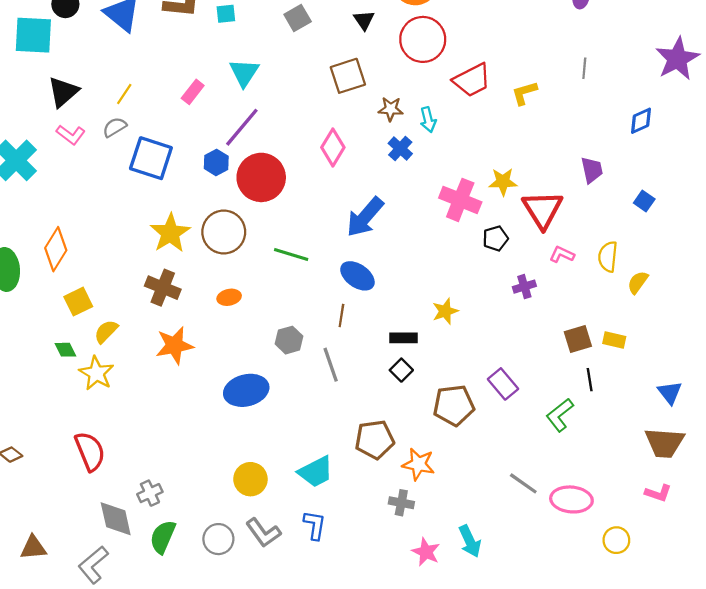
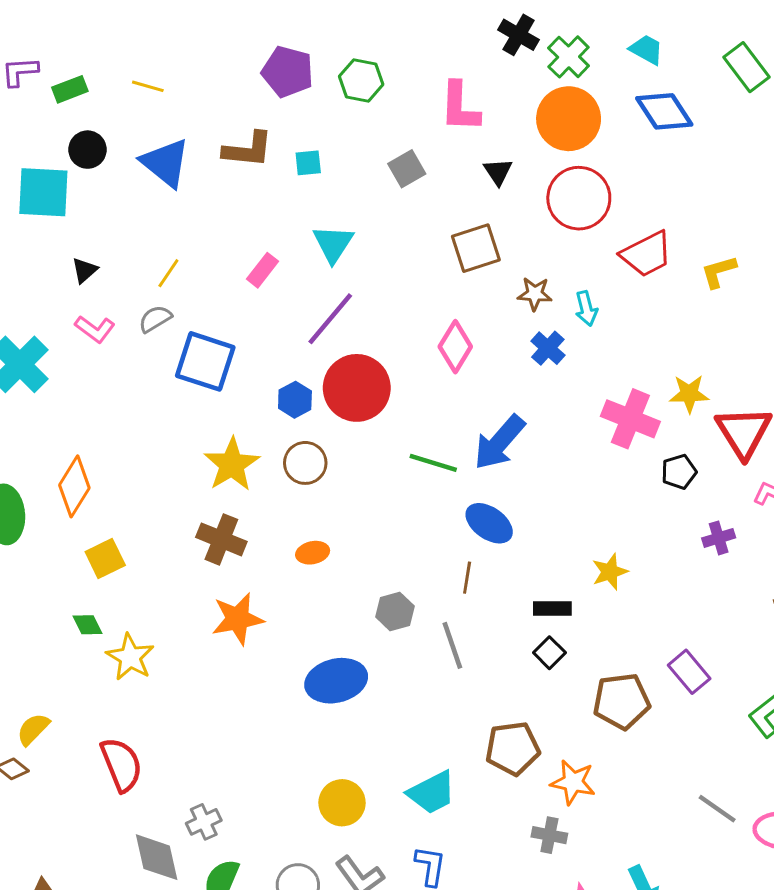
black triangle: (63, 92) -> (85, 270), size x0.6
blue hexagon: (216, 162) -> (295, 400), moved
brown circle: (224, 232) -> (305, 463), size x0.7
green line: (291, 254) -> (433, 463), moved
yellow semicircle: (106, 332) -> (33, 729), moved

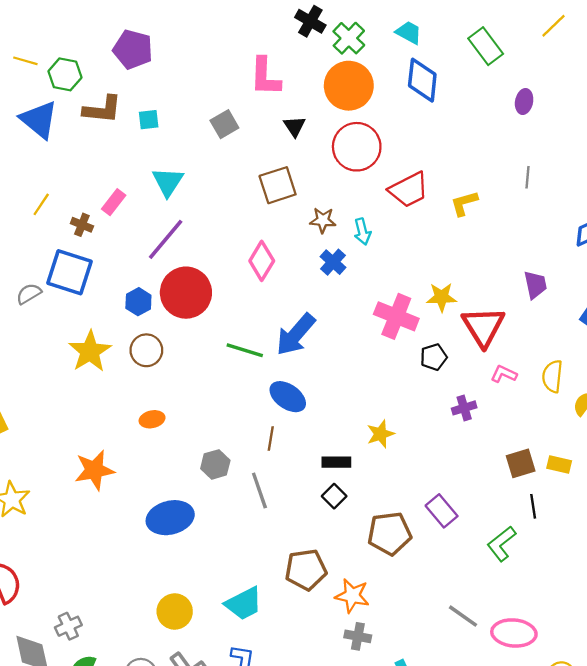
green hexagon: (361, 80) -> (65, 74), moved
blue diamond: (664, 111) -> (422, 80), turned 39
gray semicircle: (155, 319) -> (29, 294), moved
brown cross: (221, 539) -> (82, 225), moved, size x0.6
gray cross: (549, 835) -> (358, 636), moved

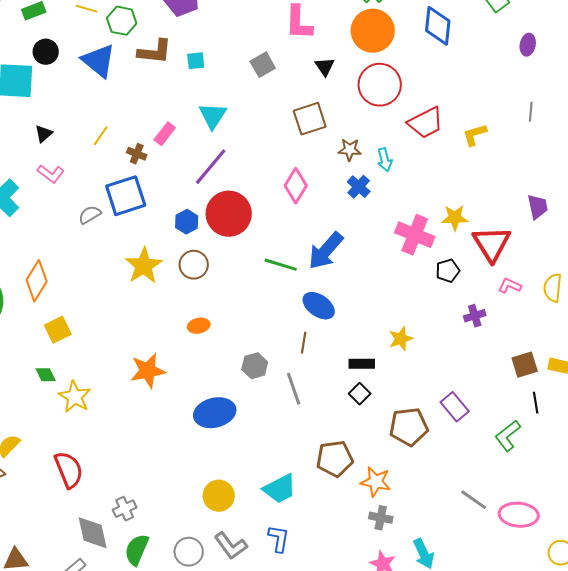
blue square: (69, 272) -> (126, 196), turned -36

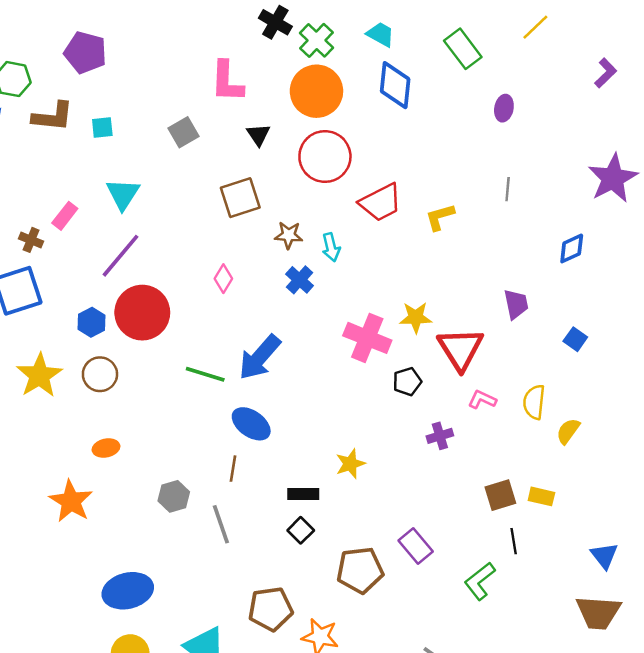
pink diamond: (296, 186) -> (223, 279), size x0.7
orange star: (148, 371) -> (71, 501), moved, turned -30
blue ellipse: (215, 413) -> (128, 591), moved

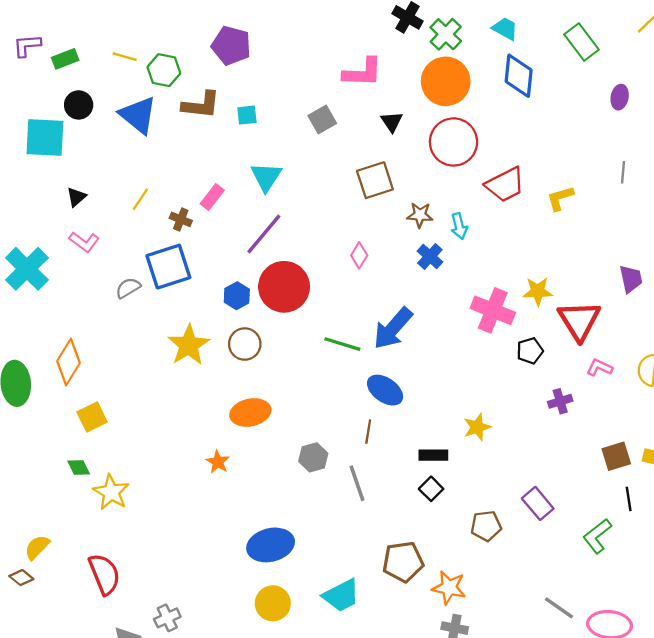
pink L-shape: (227, 82) -> (363, 72), turned -90
orange ellipse: (106, 448) -> (250, 413), size x1.6
orange star: (71, 501) -> (218, 462), size x0.6
brown pentagon: (360, 570) -> (486, 526), size x0.7

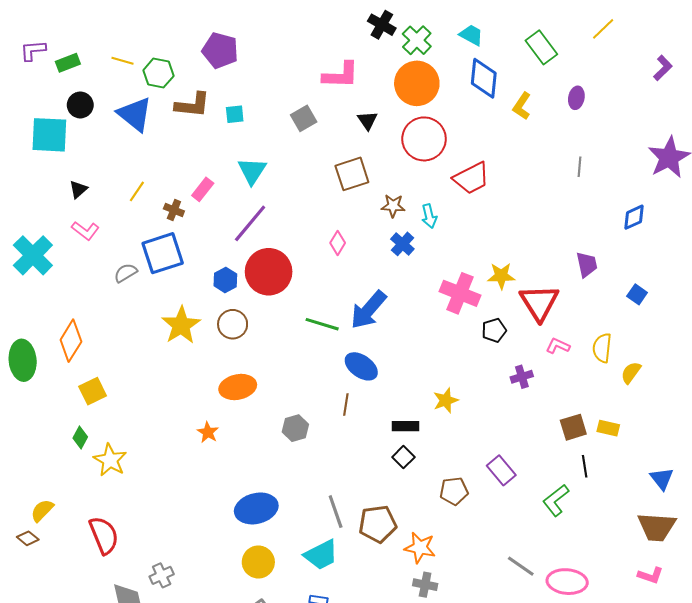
yellow L-shape: (560, 198) -> (522, 106), moved, turned -40
green diamond: (79, 468) -> (80, 437), turned 55
gray line: (357, 483) -> (336, 512), moved

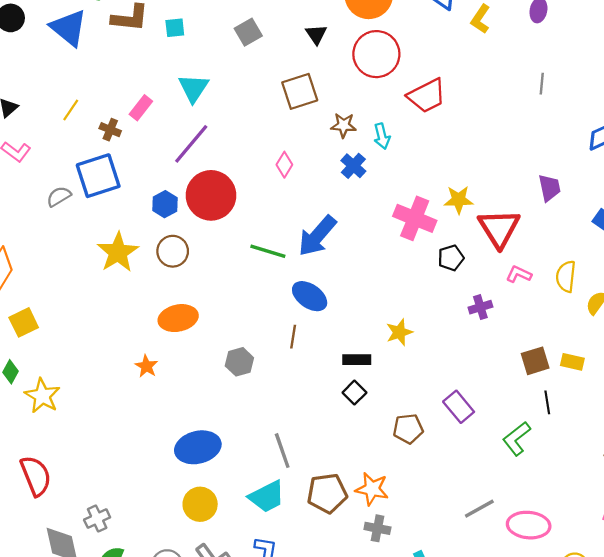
brown pentagon: (378, 524) -> (327, 493), moved
gray line: (521, 566) -> (479, 509), turned -64

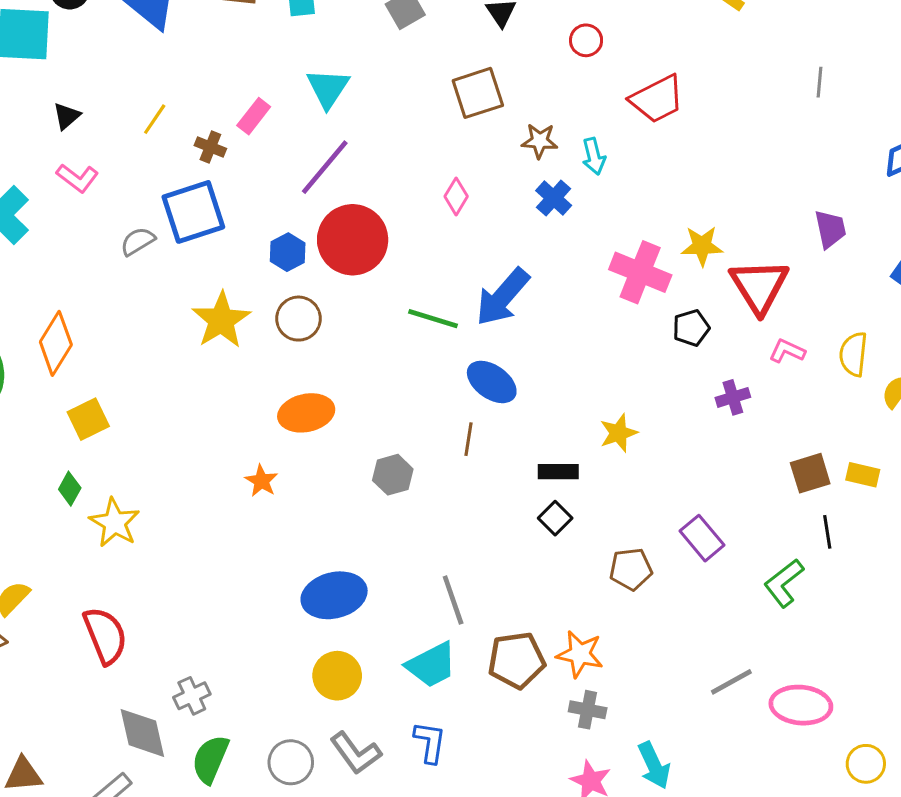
red circle: (376, 54) -> (586, 40), size x0.5

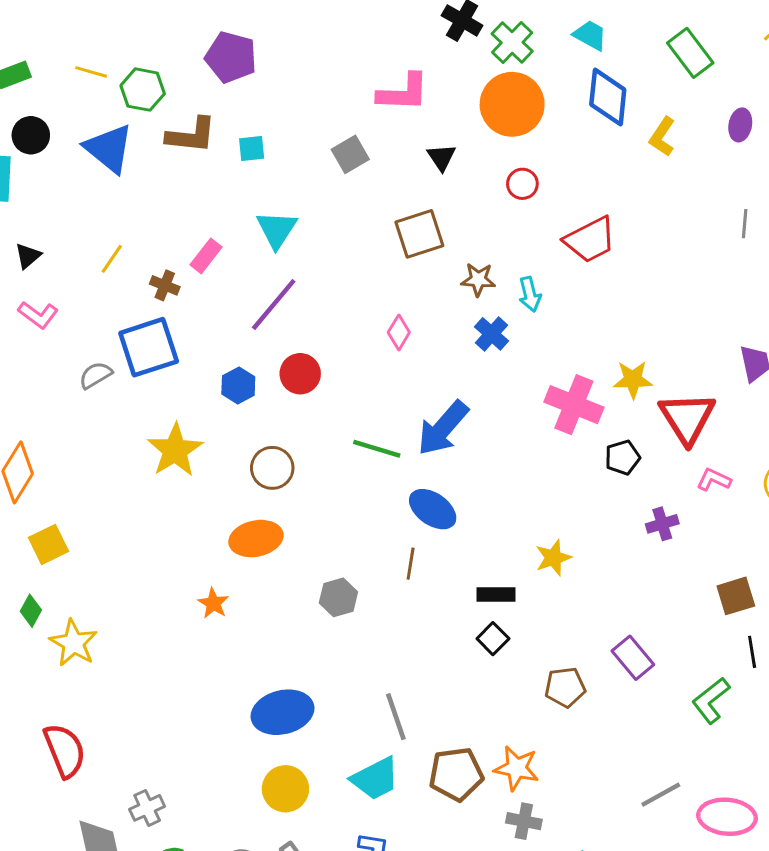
red circle: (353, 240) -> (300, 374), size x0.6
brown circle: (298, 319) -> (272, 468), moved

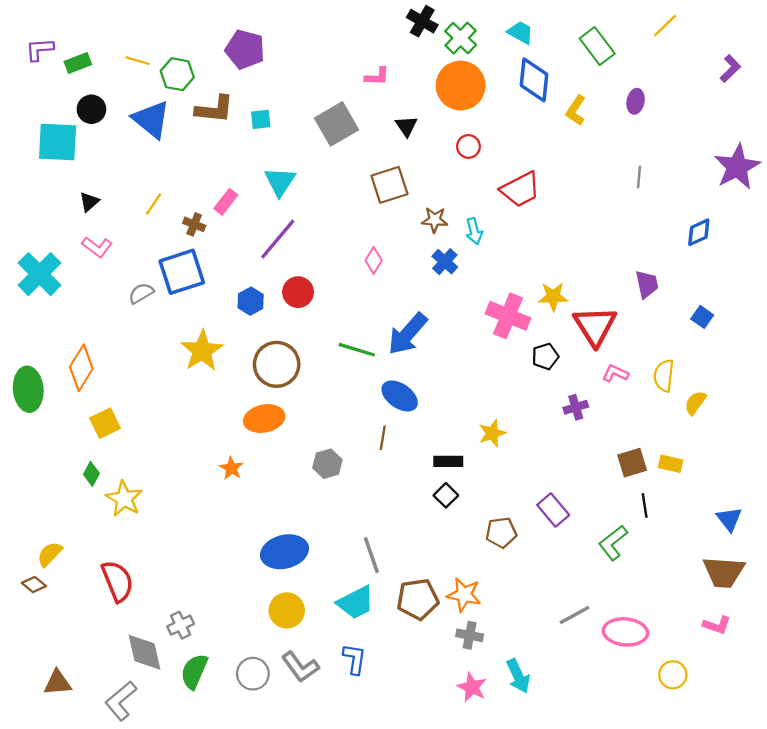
pink L-shape: (403, 93) -> (377, 76), size x0.6
gray square: (350, 154) -> (336, 124), size x1.5
brown circle: (272, 468) -> (277, 364), size x1.4

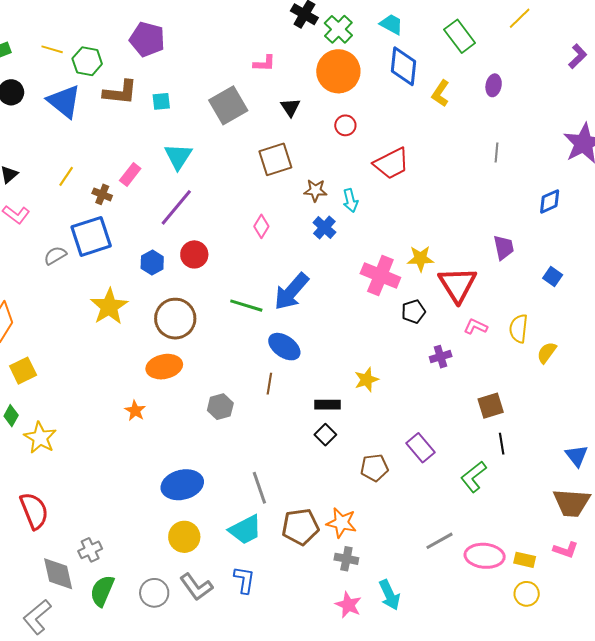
yellow rectangle: (671, 464) -> (525, 560), moved

